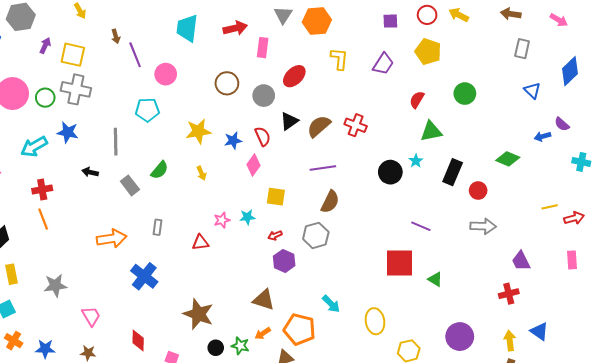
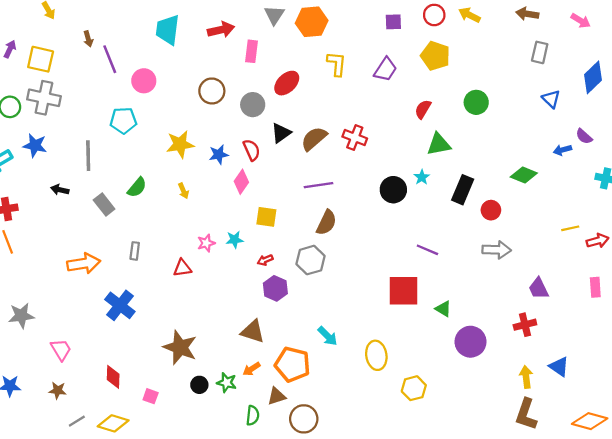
purple circle: (460, 337) -> (471, 342), moved

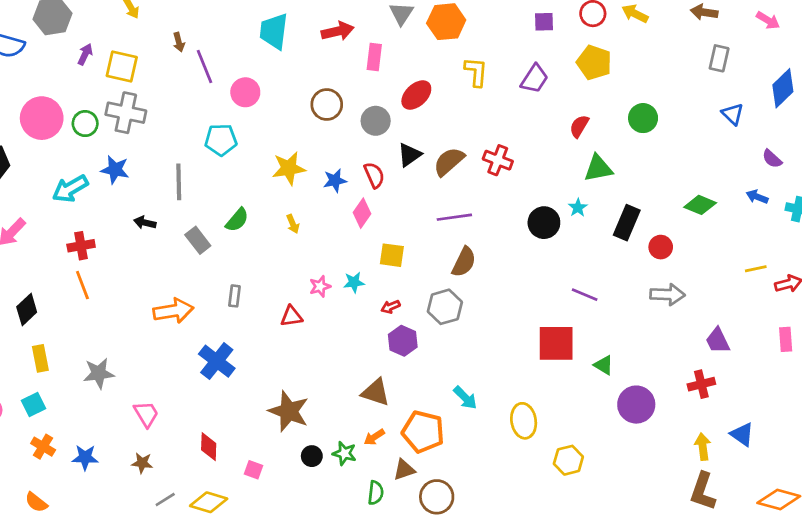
blue arrow: (562, 150) -> (757, 197), moved, turned 36

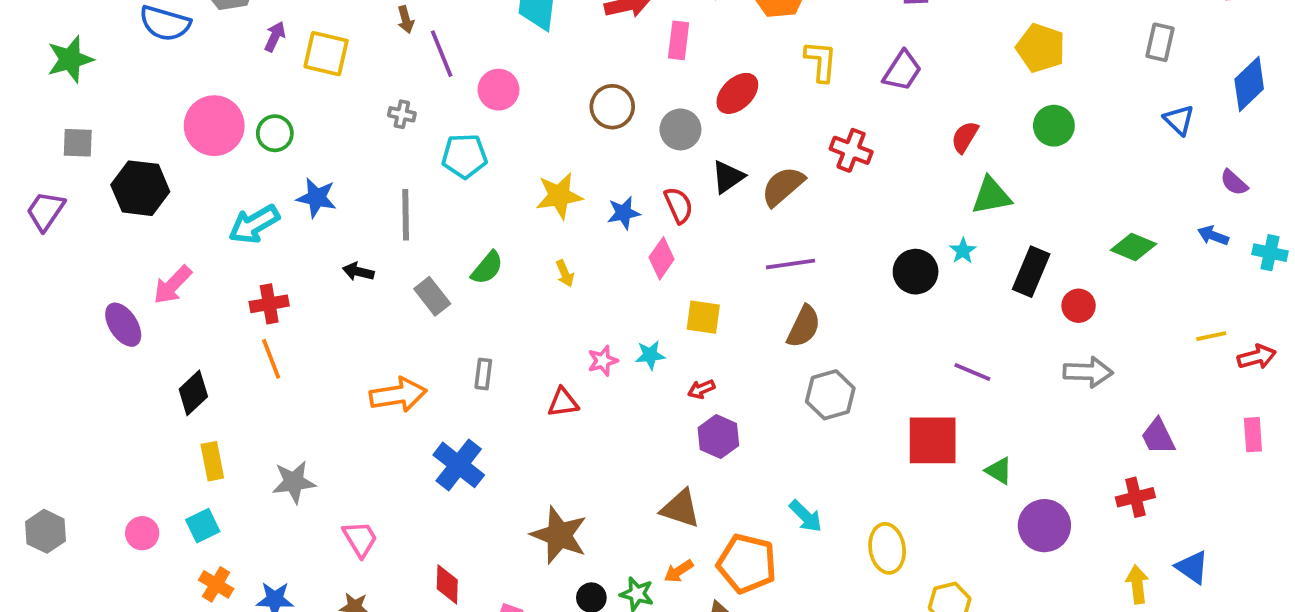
yellow pentagon: (594, 62) -> (1041, 48), moved
gray cross: (126, 113) -> (402, 114), moved, size x0.5
red cross: (498, 160) -> (851, 150), moved
gray hexagon: (445, 307) -> (830, 395), moved

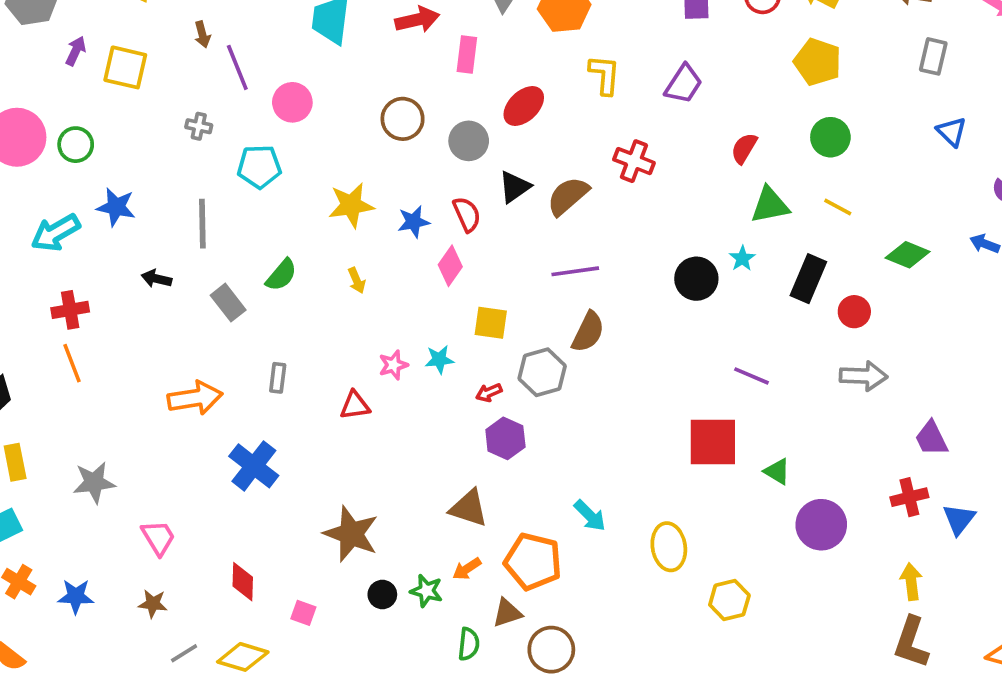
yellow line: (1211, 336) -> (838, 207), moved, turned 40
gray hexagon: (830, 395) -> (542, 372), moved
blue triangle: (1192, 567) -> (959, 519), moved, turned 33

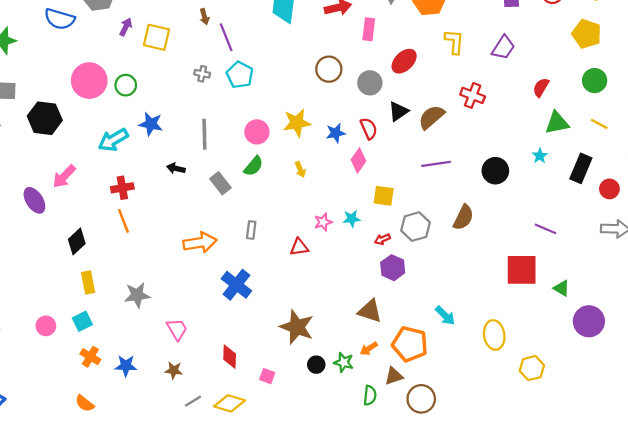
pink circle: (292, 102) -> (257, 132), moved
cyan pentagon: (259, 167) -> (240, 75), moved, turned 30
black circle: (696, 279) -> (495, 171), moved
brown semicircle: (588, 332) -> (463, 217), moved

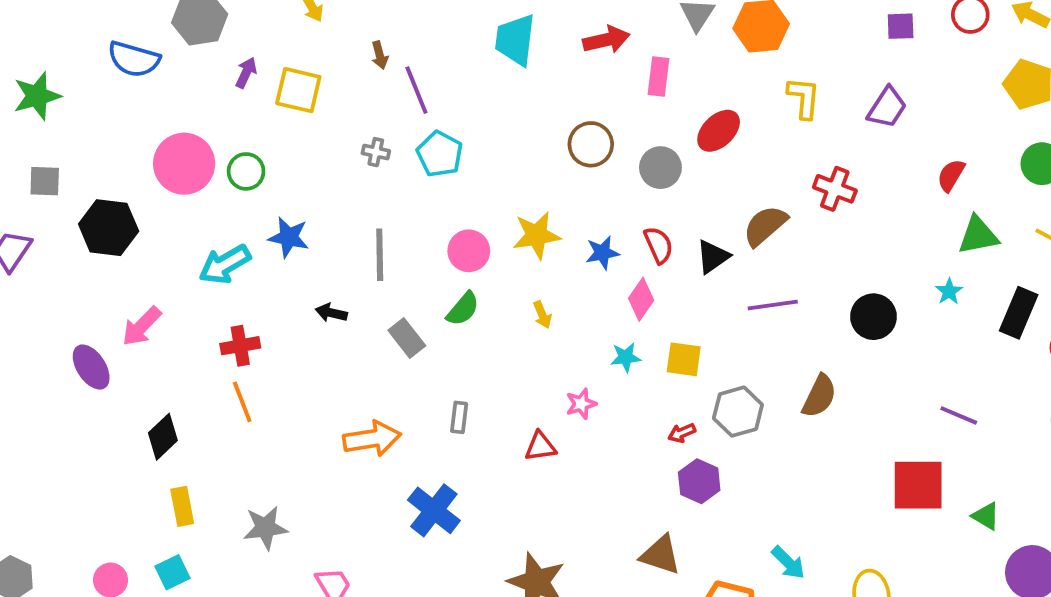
black triangle: (398, 111) -> (713, 257), moved
cyan star: (352, 219) -> (626, 357), moved

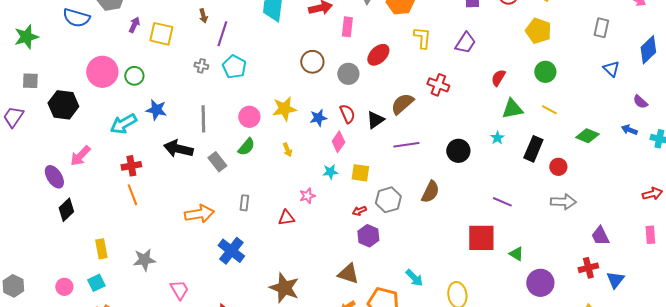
purple line: (416, 90) -> (222, 34), turned 40
black arrow: (331, 313) -> (178, 149), size x1.8
black diamond: (163, 437) -> (66, 210), moved

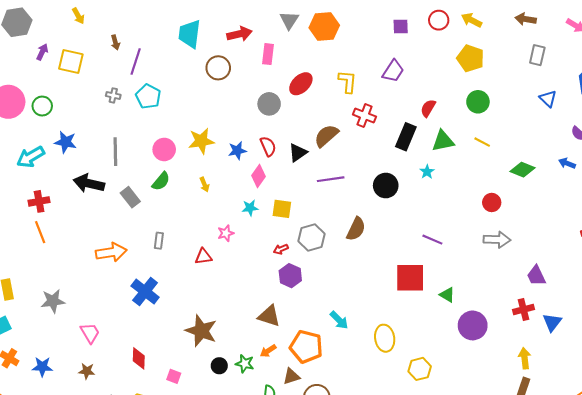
yellow L-shape: (422, 38) -> (348, 82), moved
brown circle: (312, 62) -> (218, 68), moved
black rectangle: (533, 149) -> (406, 137), moved

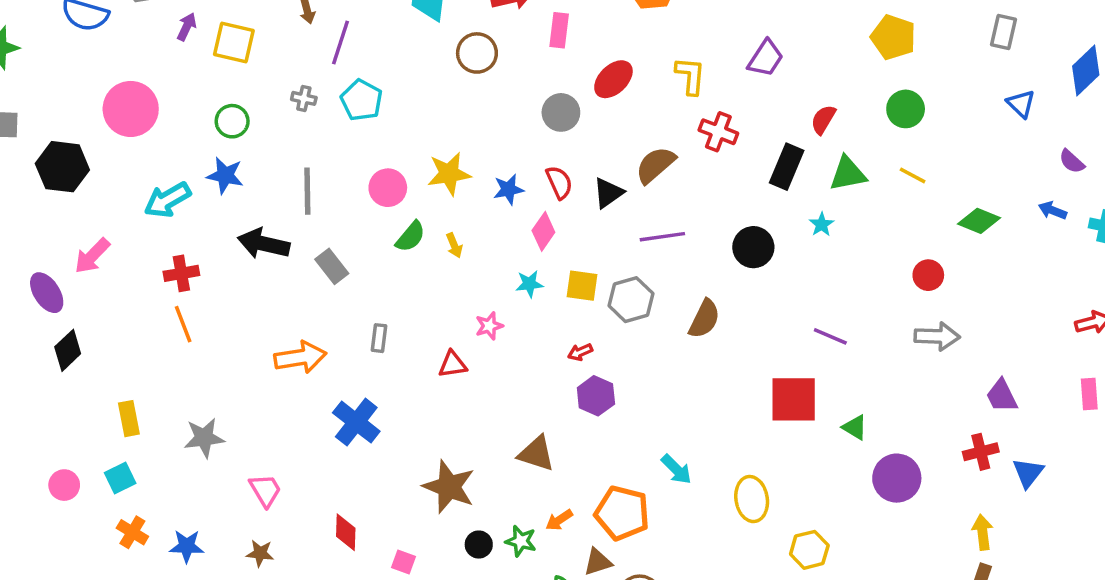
green circle: (42, 106) -> (232, 121), moved
green semicircle: (161, 181) -> (411, 237), moved
gray hexagon: (312, 237) -> (631, 300), moved
brown triangle: (269, 316) -> (536, 454), moved

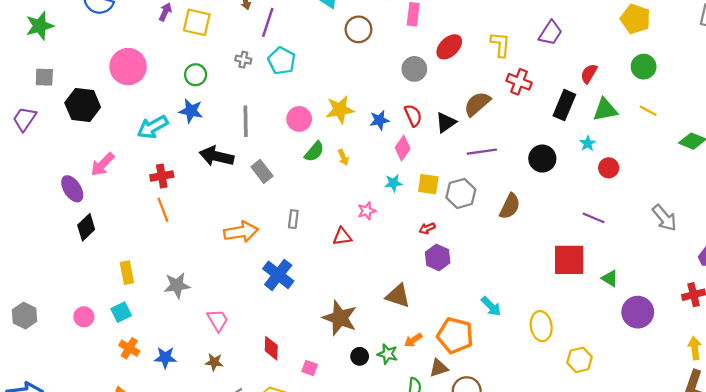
red circle: (928, 275) -> (609, 168), moved
gray arrow: (937, 336) -> (665, 218), turned 48

